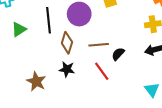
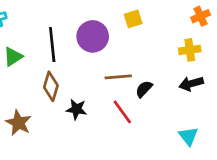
brown diamond: (67, 43) -> (51, 86), moved
brown star: (36, 81) -> (18, 123), moved

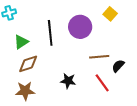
yellow square: (133, 19) -> (110, 14), turned -32
brown diamond: (51, 86) -> (28, 64), moved, turned 55
brown star: (18, 123) -> (25, 91), turned -30

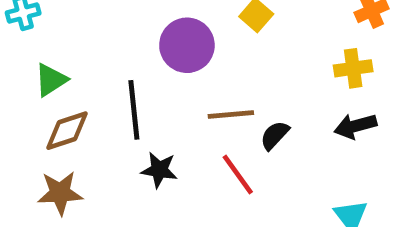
black line: (50, 33) -> (134, 110), moved

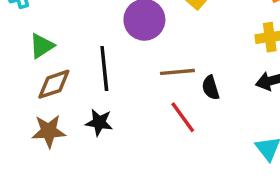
black semicircle: (275, 135) -> (211, 88), turned -60
black star: (159, 170) -> (99, 122), moved

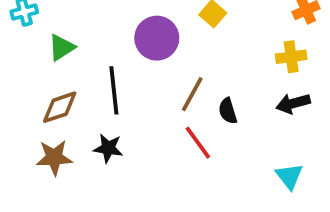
green triangle: (42, 46) -> (62, 47), moved
brown line: (177, 72) -> (192, 94), turned -56

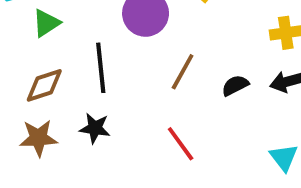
black semicircle: (228, 111) -> (235, 85), moved, turned 80
red line: (198, 143) -> (181, 144), moved

